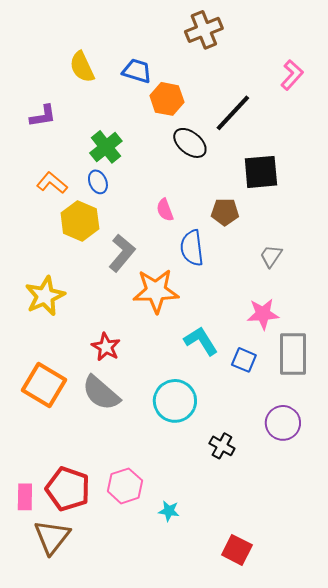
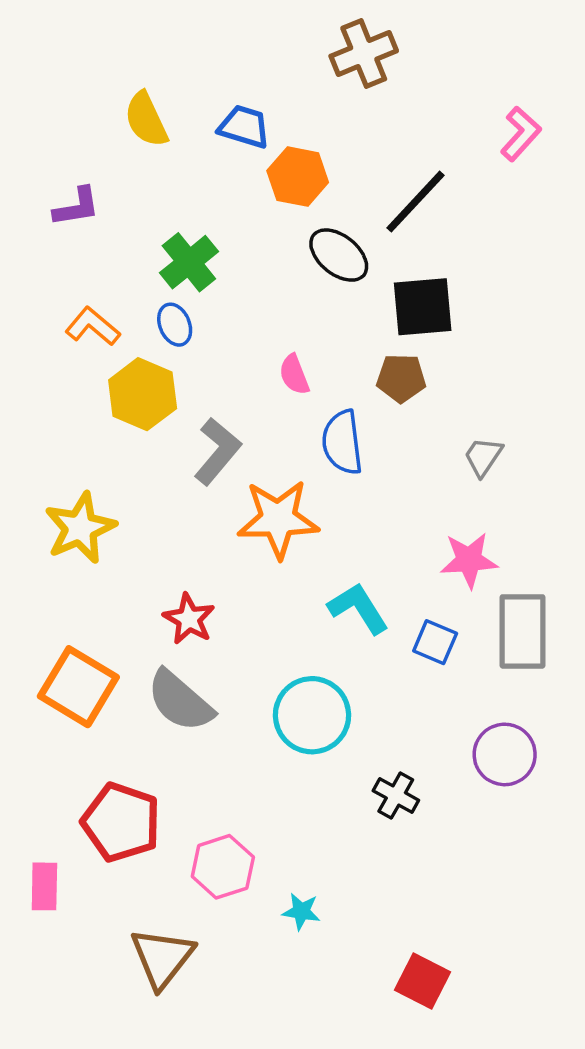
black square: (261, 172) -> (423, 307), moved
red pentagon: (68, 489) -> (121, 822), moved
brown triangle: (52, 537) -> (162, 958), moved

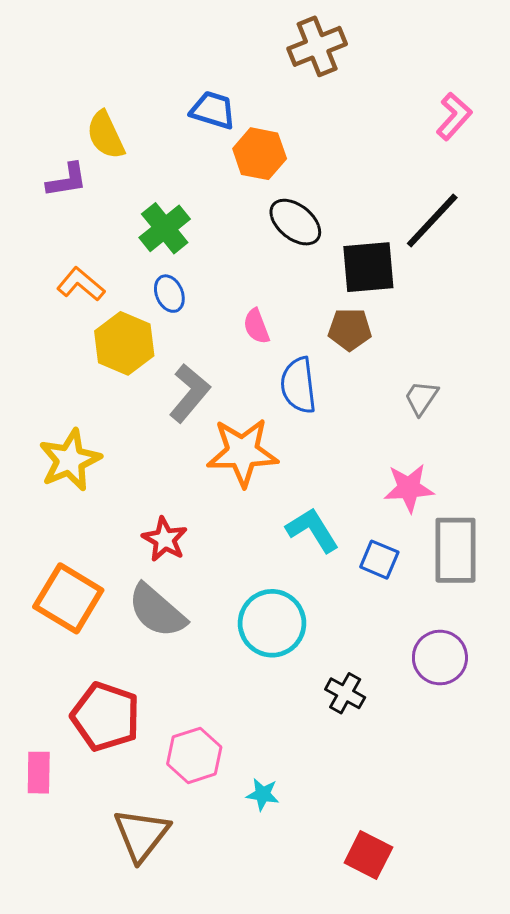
yellow semicircle: (146, 119) -> (106, 135), moved
black line: (415, 202) -> (432, 221), moved
blue ellipse: (175, 325) -> (169, 294), moved

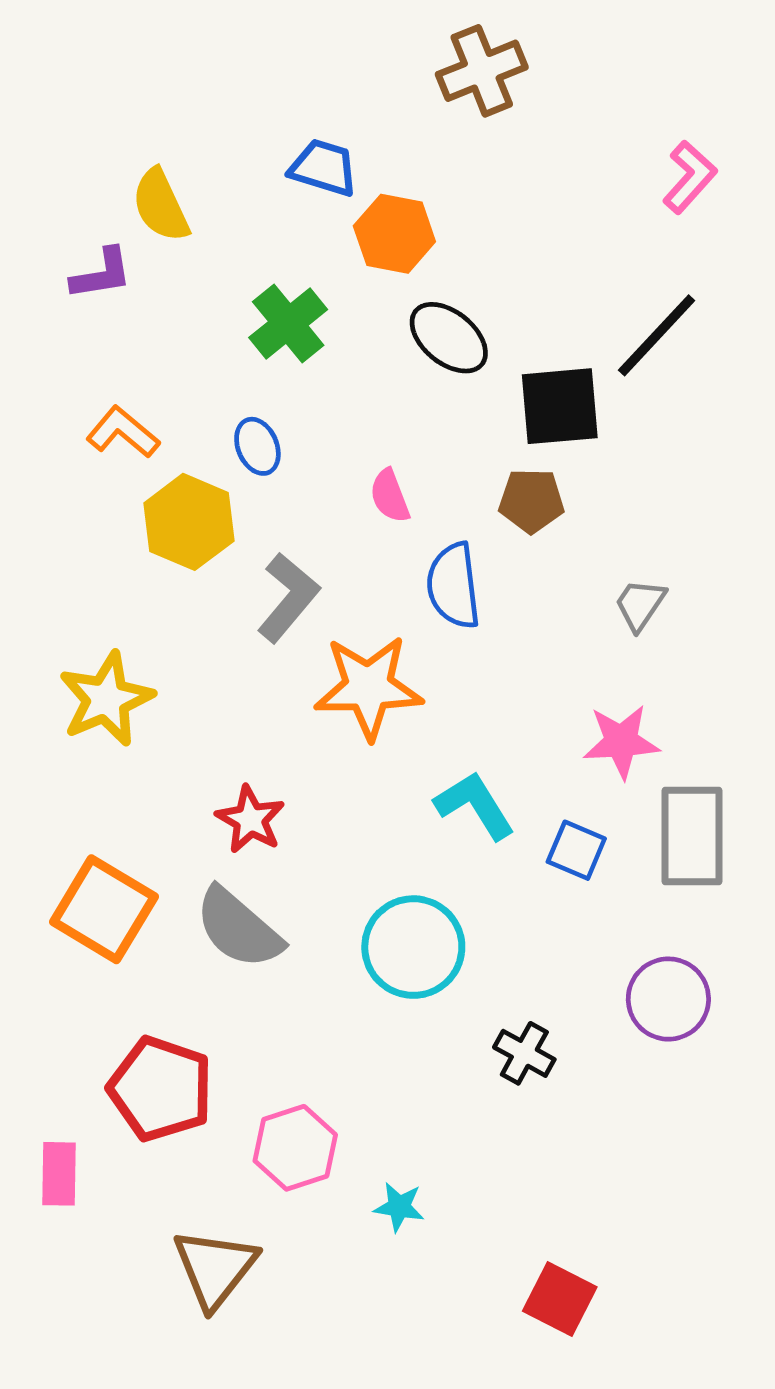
green cross: (165, 228) -> (288, 324), moved

